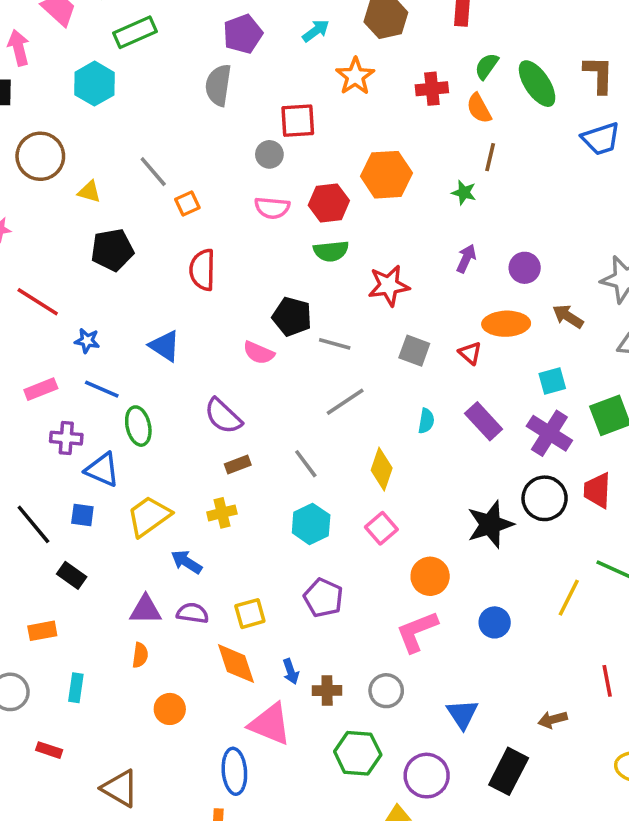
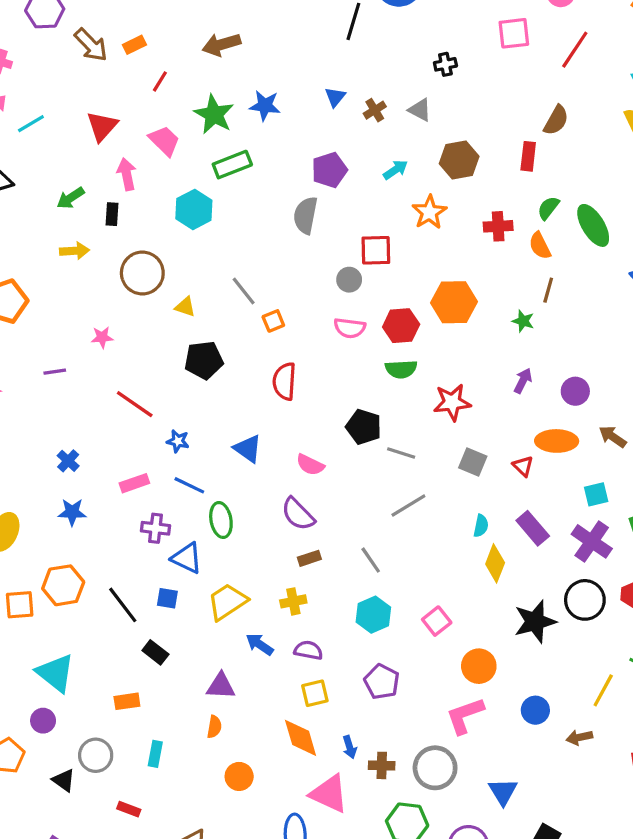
pink semicircle: (259, 353) -> (310, 465), moved
yellow diamond: (382, 469) -> (495, 563), moved
purple semicircle: (193, 613) -> (308, 650), moved
gray circle: (386, 691) -> (435, 768), size x1.4
brown arrow: (553, 720) -> (579, 737), moved

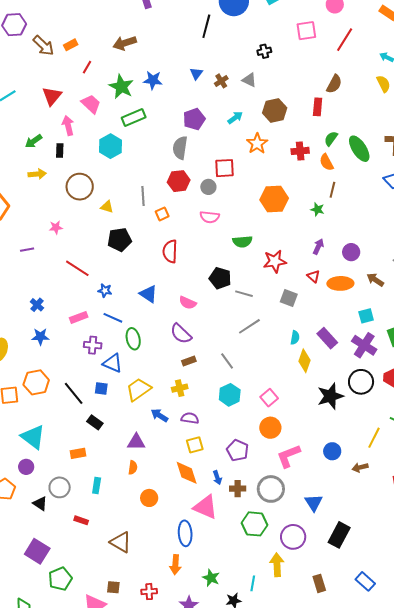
gray line: (244, 291) -> (143, 196), turned 36
red hexagon: (401, 326) -> (179, 181), moved
red triangle: (523, 466) -> (314, 276), moved
orange circle: (479, 666) -> (270, 428), moved
purple pentagon: (382, 682) -> (238, 450), moved

